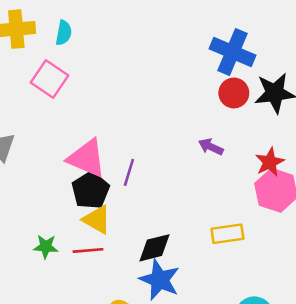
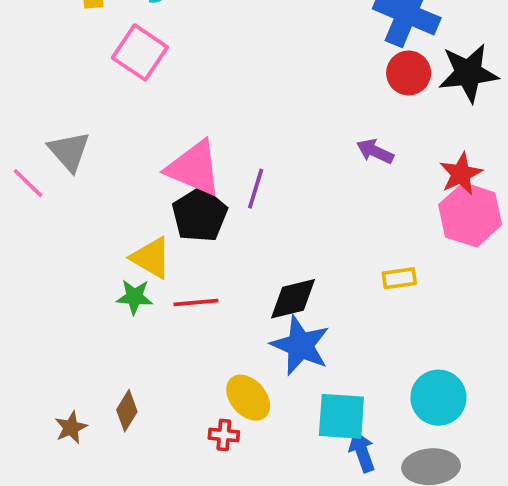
yellow triangle: (97, 220) -> (151, 258), moved
yellow rectangle: (227, 234) -> (399, 278), size x0.7

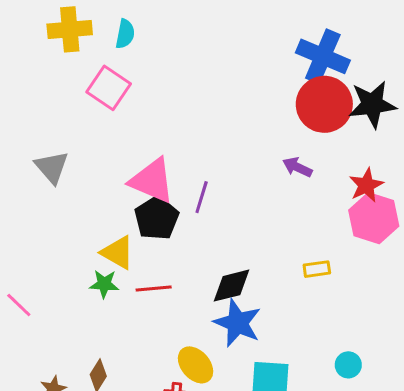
red circle: (409, 73) -> (324, 104), size x1.6
pink line: (28, 183) -> (19, 305), moved
cyan circle: (438, 398) -> (348, 365), size x0.6

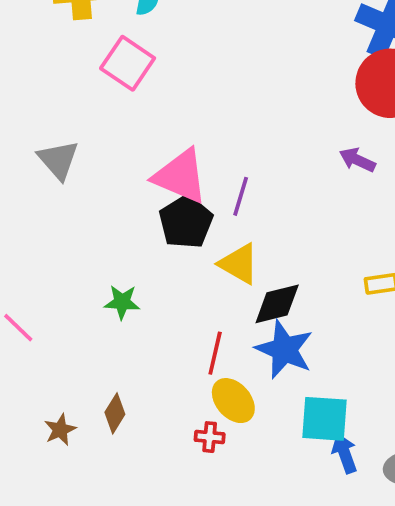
yellow triangle: (118, 253) -> (239, 264), moved
red line: (154, 289) -> (215, 353), moved, turned -72

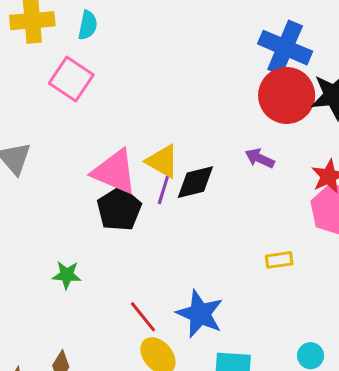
yellow triangle: (239, 264) -> (162, 161), moved
black diamond: (277, 304) -> (195, 182), moved
red line: (215, 353) -> (143, 317), turned -52

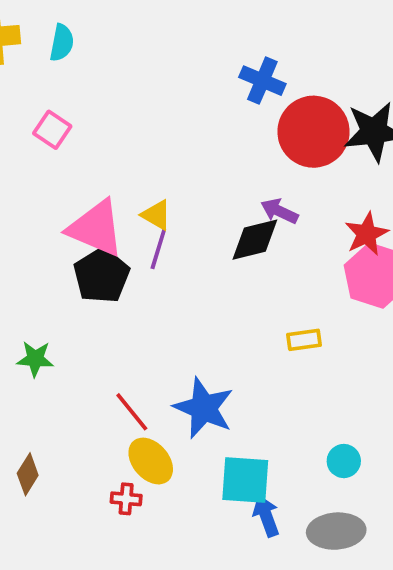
blue cross: (285, 48) -> (262, 81), moved, size x0.7
pink square: (71, 79) -> (52, 130), moved, size x0.7
yellow triangle: (162, 161) -> (156, 215), size x0.7
black diamond: (195, 182) -> (255, 240), moved

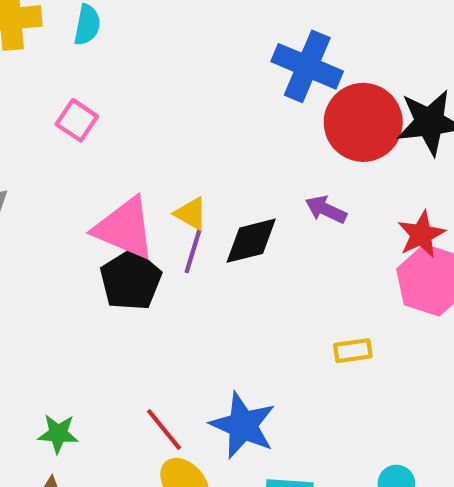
blue cross: (262, 81) -> (307, 66), size x1.4
black diamond: (255, 240) -> (251, 241), moved
green star: (35, 359) -> (58, 434), moved

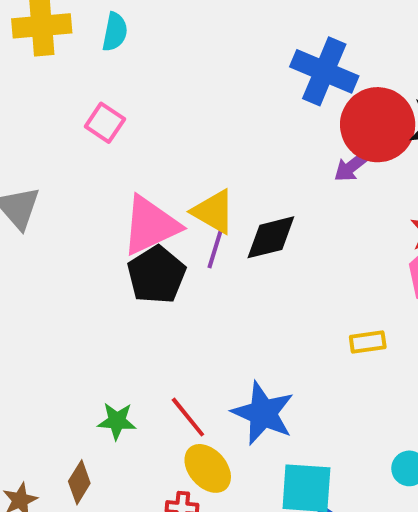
purple arrow: (326, 210) -> (352, 166), moved, turned -63
yellow triangle: (191, 214) -> (214, 212), size x1.4
pink triangle: (125, 228) -> (150, 225), turned -48
green star: (58, 434) -> (117, 421), moved

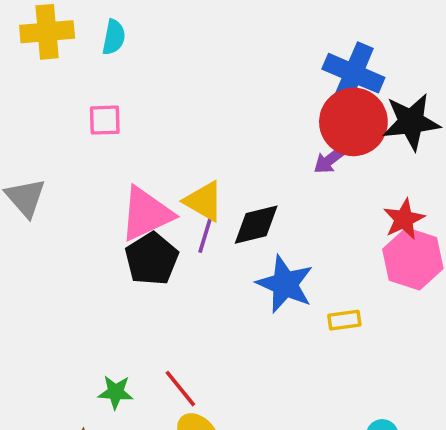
blue cross: (324, 71) -> (353, 73), moved
pink square: (105, 123) -> (105, 120), turned -36
blue star: (263, 413) -> (285, 284), moved

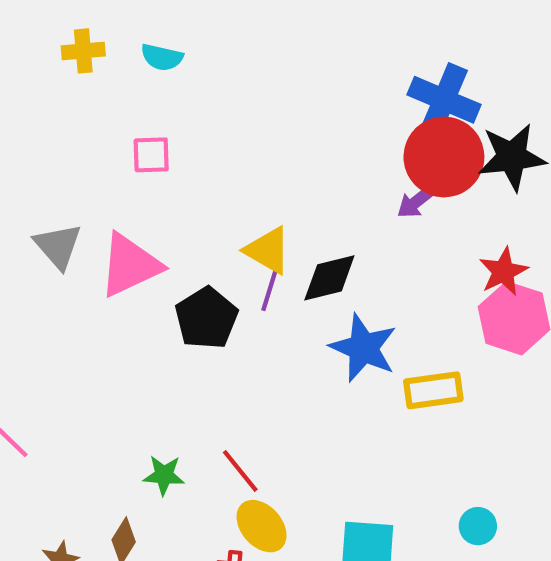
yellow cross: (47, 32) -> (83, 51), size x0.7
cyan semicircle: (114, 37) -> (162, 57), turned 92
pink triangle: (146, 214) -> (130, 265), moved
yellow rectangle: (344, 320) -> (433, 390), size x1.5

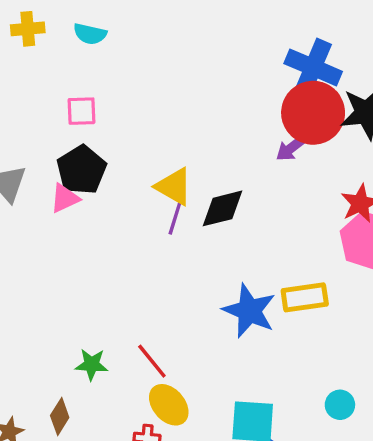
pink triangle: (130, 265) -> (65, 198), size x0.6
black pentagon: (206, 318) -> (81, 170), moved
blue star: (363, 348) -> (249, 311), moved

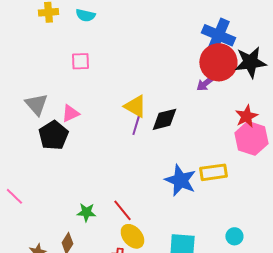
black pentagon: (81, 170) -> (53, 135), moved

